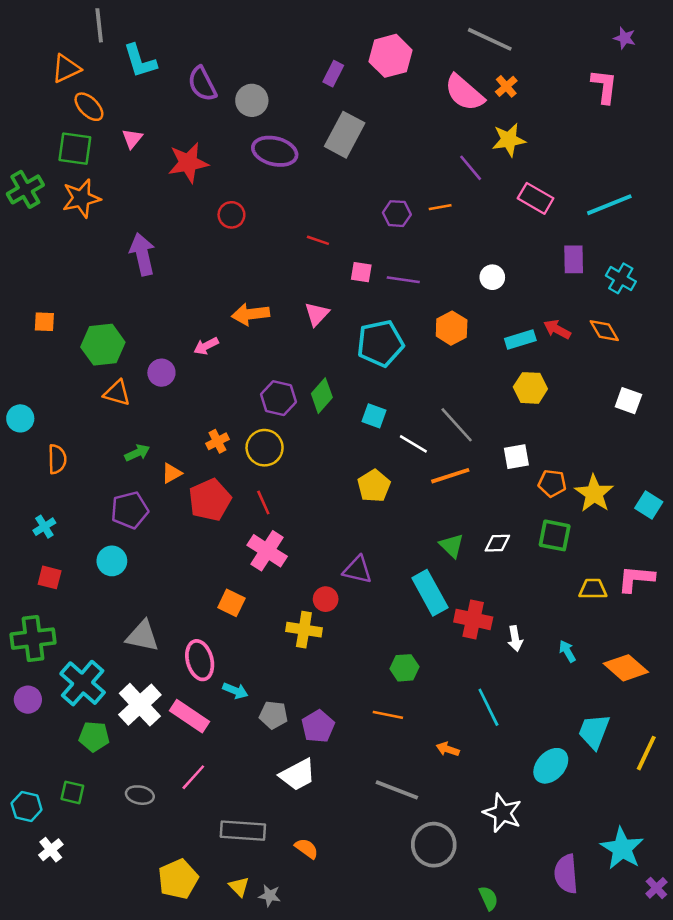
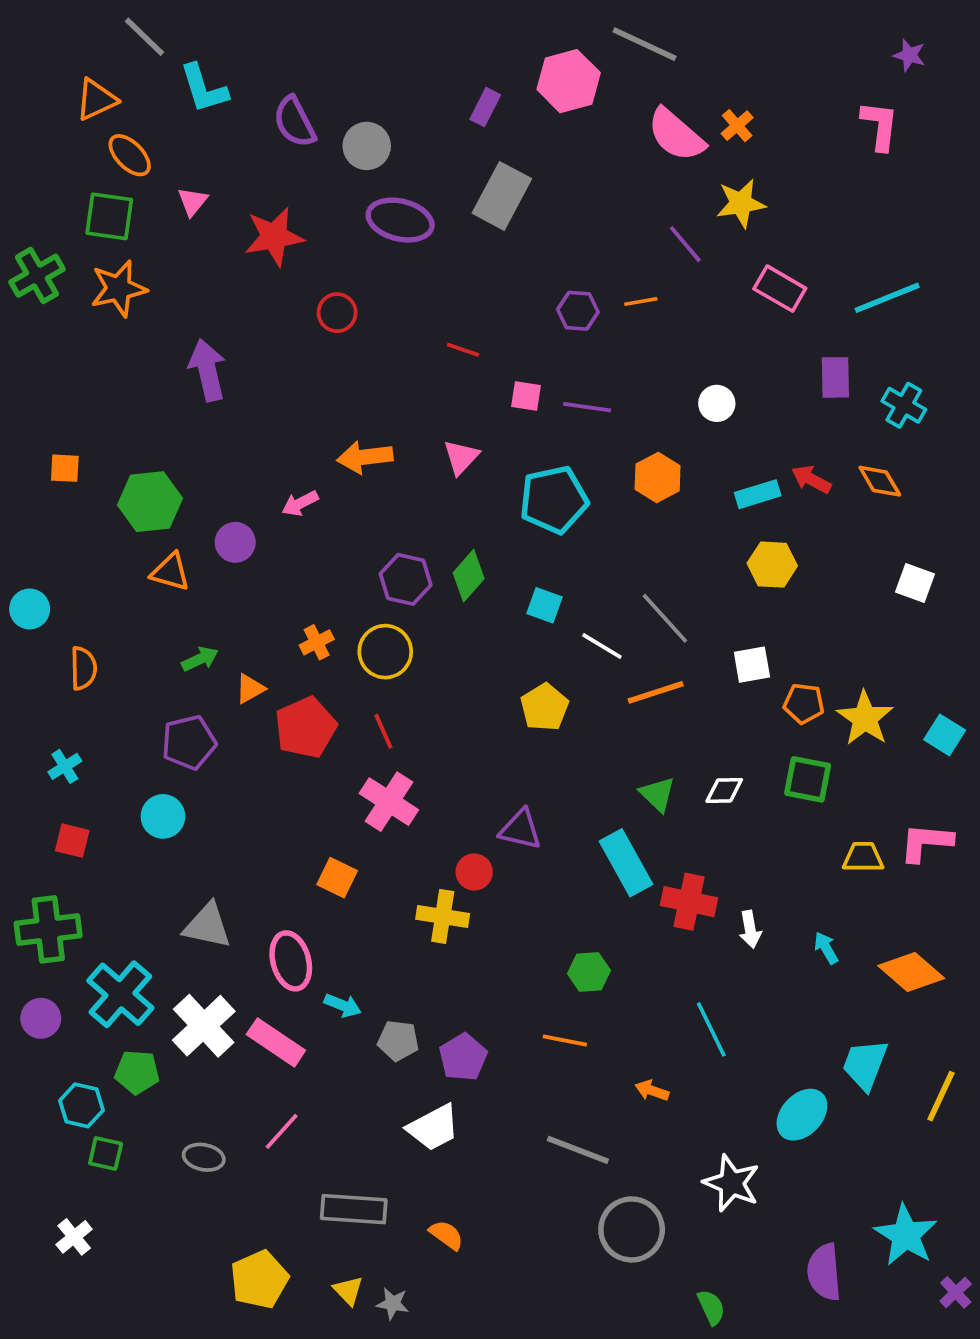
gray line: (99, 25) -> (144, 37), turned -40
gray line: (490, 39) -> (645, 44), moved
cyan hexagon: (27, 806) -> (81, 1105), moved

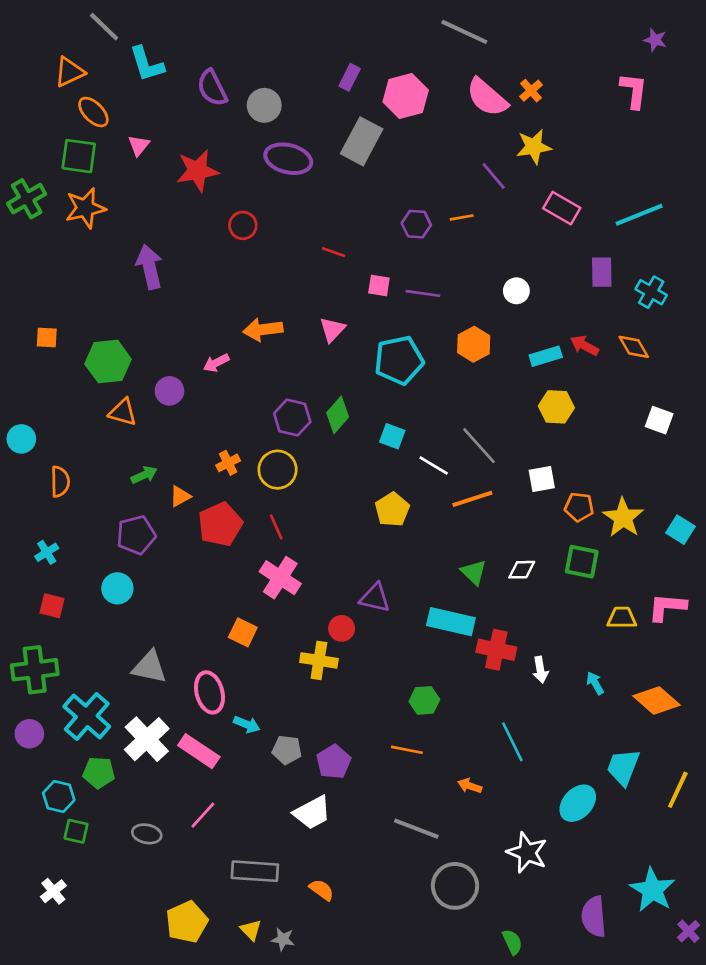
pink hexagon: (569, 81) -> (406, 96), moved
cyan rectangle: (626, 863) -> (451, 622), turned -48

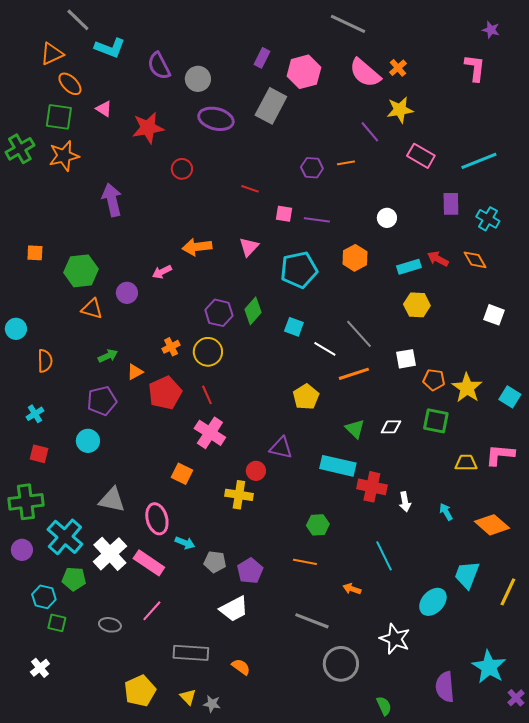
cyan L-shape: (147, 64) -> (110, 48), turned -52
pink triangle: (139, 145) -> (104, 109), turned -36
yellow pentagon: (392, 510) -> (306, 397), moved

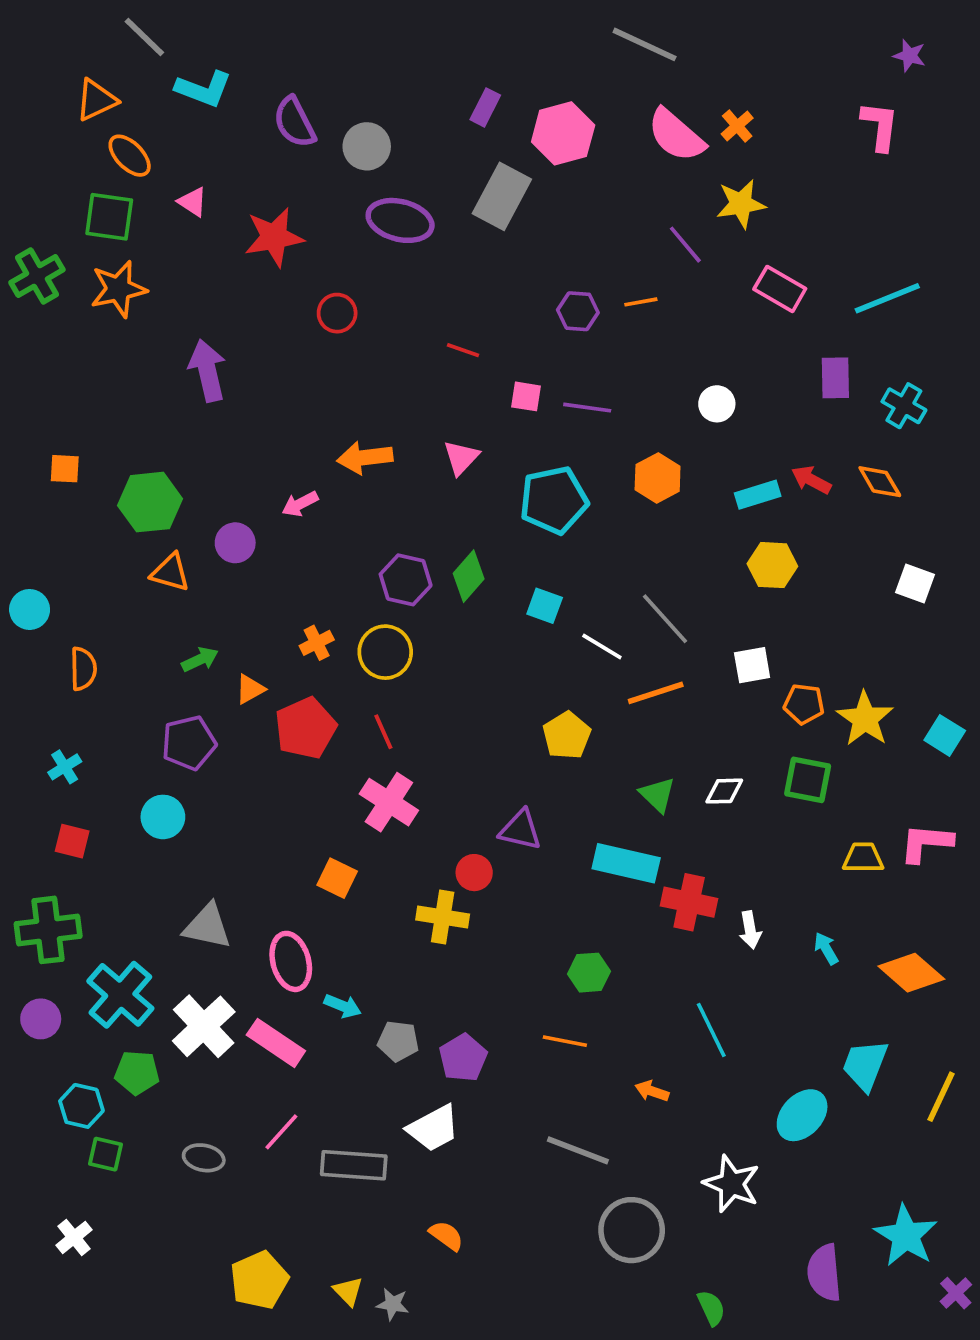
gray rectangle: (191, 653) -> (354, 1165), moved

